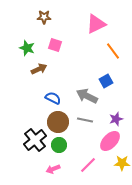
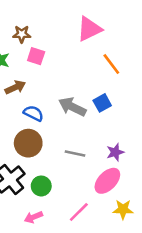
brown star: (44, 17) -> (22, 34), moved
gray arrow: (87, 96) -> (72, 107), moved
blue semicircle: (53, 98) -> (33, 113), moved
brown circle: (58, 122) -> (28, 143), moved

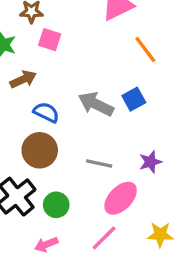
pink ellipse: (107, 181) -> (121, 198), moved

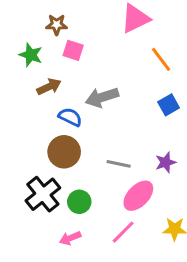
blue square: (134, 99) -> (169, 105), moved
gray arrow: (96, 104) -> (102, 97), moved, turned -44

